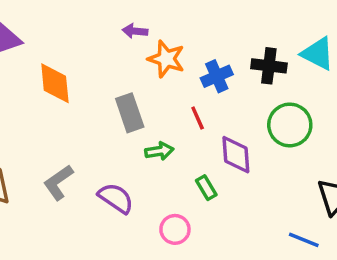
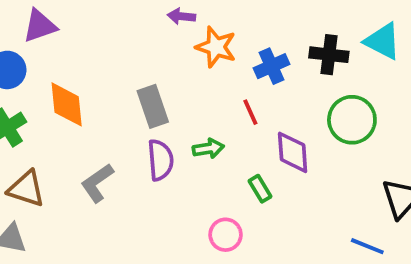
orange diamond: (55, 83) -> (67, 104), moved
gray rectangle: (130, 113) -> (153, 106), moved
purple semicircle: (116, 198) -> (160, 160), moved, turned 51

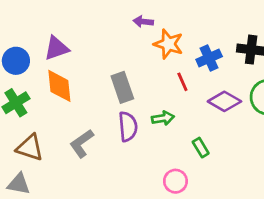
purple triangle: (40, 26) -> (57, 48), moved
red line: (250, 112) -> (182, 82), moved
purple diamond: (293, 152) -> (224, 101), moved, turned -56

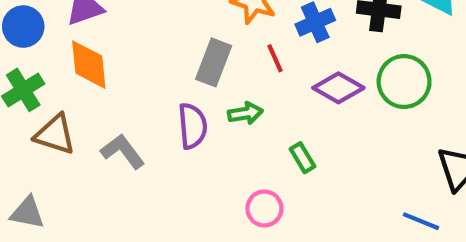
gray rectangle: (122, 87) -> (214, 62), moved, turned 40
gray L-shape: (82, 143) -> (123, 151), turned 88
brown triangle: (30, 148) -> (55, 134), moved

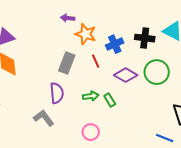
green arrow: (245, 113) -> (91, 96), moved
gray L-shape: (123, 151) -> (44, 118), moved
green rectangle: (303, 158) -> (110, 100), moved

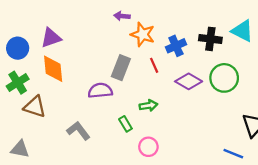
purple semicircle: (57, 93) -> (100, 91), moved, turned -90
green rectangle: (110, 100) -> (125, 124), moved
gray L-shape: (44, 118) -> (78, 131), moved

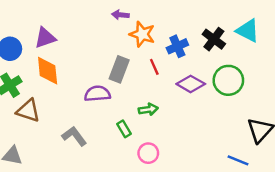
black cross: (210, 39) -> (214, 39), turned 30

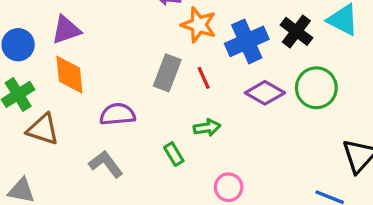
blue cross: (177, 46) -> (247, 41), size x1.4
red line: (154, 67) -> (204, 78), moved
purple semicircle: (97, 94) -> (117, 114), moved
pink circle: (148, 153) -> (229, 187), moved

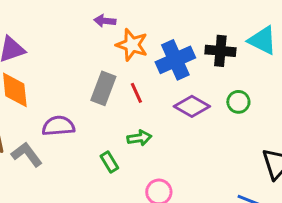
black cross: (296, 31) -> (220, 51), turned -32
green circle: (316, 88) -> (238, 102), size x0.6
gray L-shape: (106, 164) -> (27, 154), moved

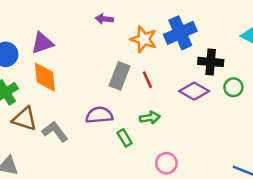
purple arrow: (105, 21) -> (104, 19), moved
black cross: (220, 51) -> (211, 62), moved
blue cross: (175, 60) -> (180, 33), moved
purple semicircle: (58, 126) -> (99, 115), moved

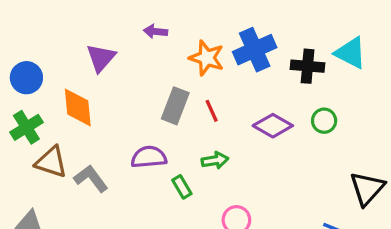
purple triangle: (42, 43) -> (101, 58), moved, turned -30
black cross: (211, 62) -> (308, 66), moved

